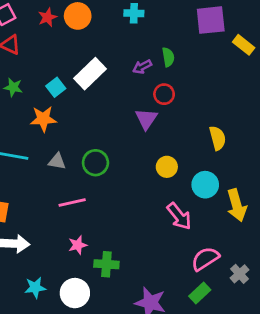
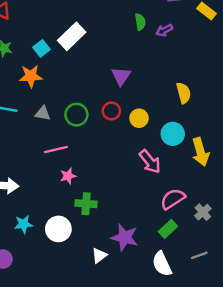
purple arrow: (142, 67) -> (164, 30), moved
red circle: (164, 94) -> (111, 111), moved
pink star: (78, 245) -> (68, 176), moved

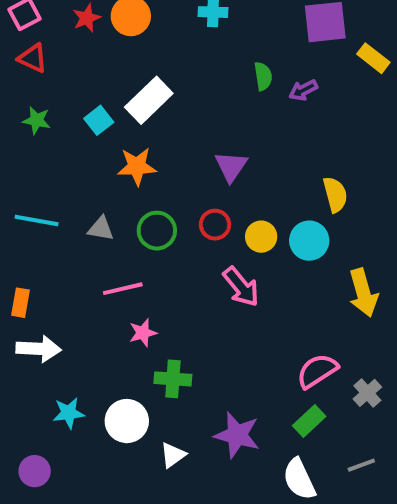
orange star: (31, 76) -> (137, 166), moved
cyan circle: (173, 134) -> (309, 241), moved
pink arrow: (150, 162) -> (241, 287), moved
white triangle: (99, 255) -> (173, 455), moved

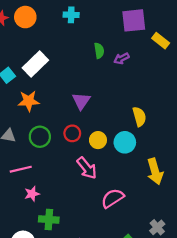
pink semicircle: (317, 371) -> (113, 198), moved

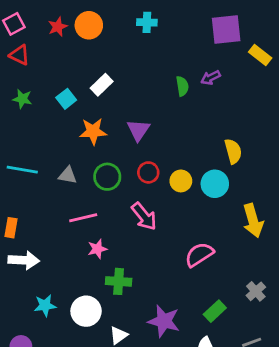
green semicircle: (99, 51) -> (182, 86), moved
white rectangle: (35, 64) -> (102, 85), size x0.7
purple triangle: (81, 101) -> (138, 130), moved
pink arrow: (87, 168) -> (144, 216), moved

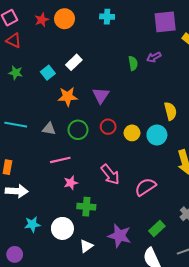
pink arrow: (144, 216) -> (110, 174), moved

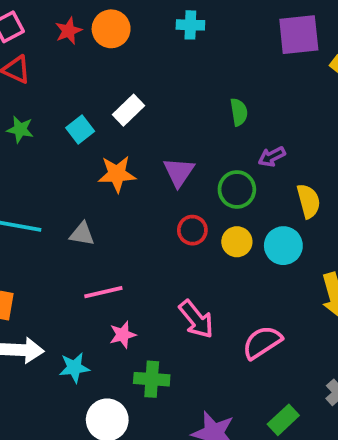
purple arrow: (154, 57) -> (272, 157), moved
green circle: (78, 130) -> (237, 189), moved
cyan star: (32, 224) -> (74, 368), moved

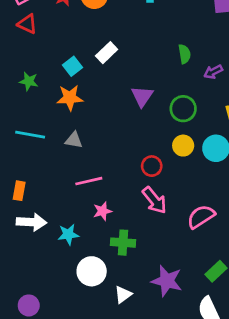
green star: (20, 129) -> (29, 81), moved
purple arrow: (272, 157) -> (213, 72), moved
orange star: (117, 174) -> (70, 98), moved
red circle: (192, 230) -> (152, 166), moved

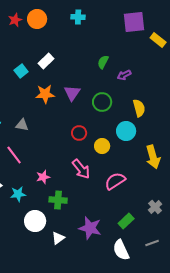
green semicircle: (184, 54) -> (103, 62), turned -144
orange star: (70, 98) -> (45, 94), moved
yellow circle: (183, 146) -> (102, 146), moved
red circle: (152, 166) -> (79, 133), moved
pink line: (89, 181) -> (14, 155), moved, turned 66

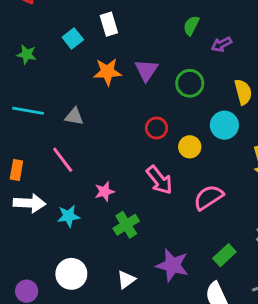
white rectangle: (46, 61) -> (109, 24), turned -63
green cross: (58, 200) -> (126, 225), turned -36
white circle: (35, 221) -> (71, 274), moved

